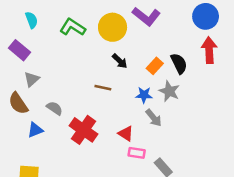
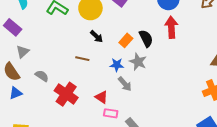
blue triangle: (35, 130) -> (16, 93), moved

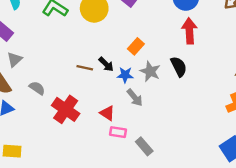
black arrow: (96, 36) -> (106, 64), moved
black semicircle: (146, 38) -> (179, 67), moved

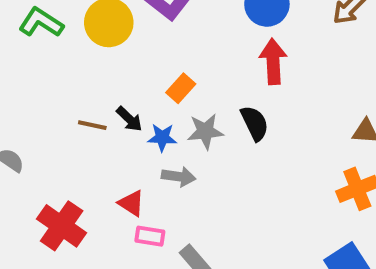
gray star: (150, 71) -> (205, 131), turned -30
gray arrow: (135, 98) -> (179, 177), turned -42
red cross: (66, 109) -> (62, 226), moved

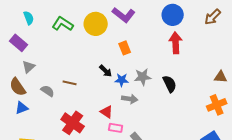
orange rectangle: (181, 88) -> (125, 48), moved, turned -64
black semicircle: (255, 123) -> (170, 84), moved
brown line: (92, 125) -> (70, 83), moved

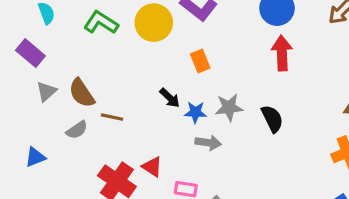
brown semicircle: (18, 87) -> (82, 93), moved
gray semicircle: (48, 91) -> (77, 130), turned 112
red triangle: (107, 112) -> (152, 167), moved

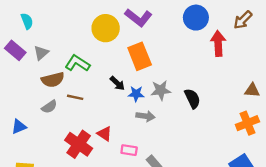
green L-shape: (101, 23) -> (77, 63), moved
red arrow: (282, 53) -> (218, 43), moved
orange rectangle: (200, 61) -> (140, 56), size x1.6
gray triangle: (46, 91) -> (41, 53), moved
brown semicircle: (82, 93) -> (53, 80), turned -70

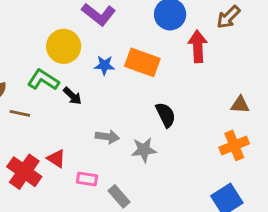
yellow circle: (106, 28) -> (64, 46), moved
orange rectangle: (140, 56) -> (142, 62), moved, turned -48
green L-shape: (77, 63) -> (43, 80), moved
gray star: (161, 90) -> (144, 150), moved
blue star: (136, 94) -> (104, 65), moved

